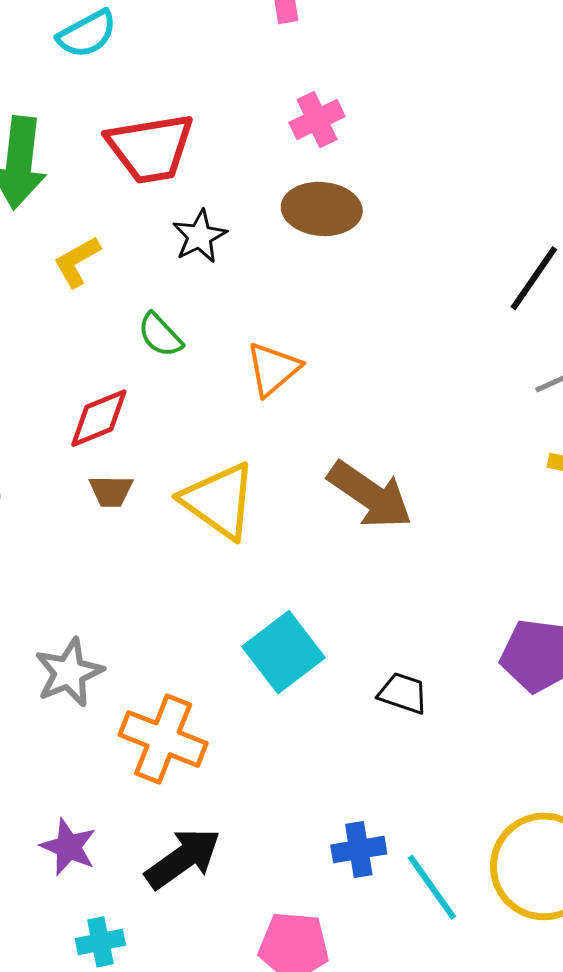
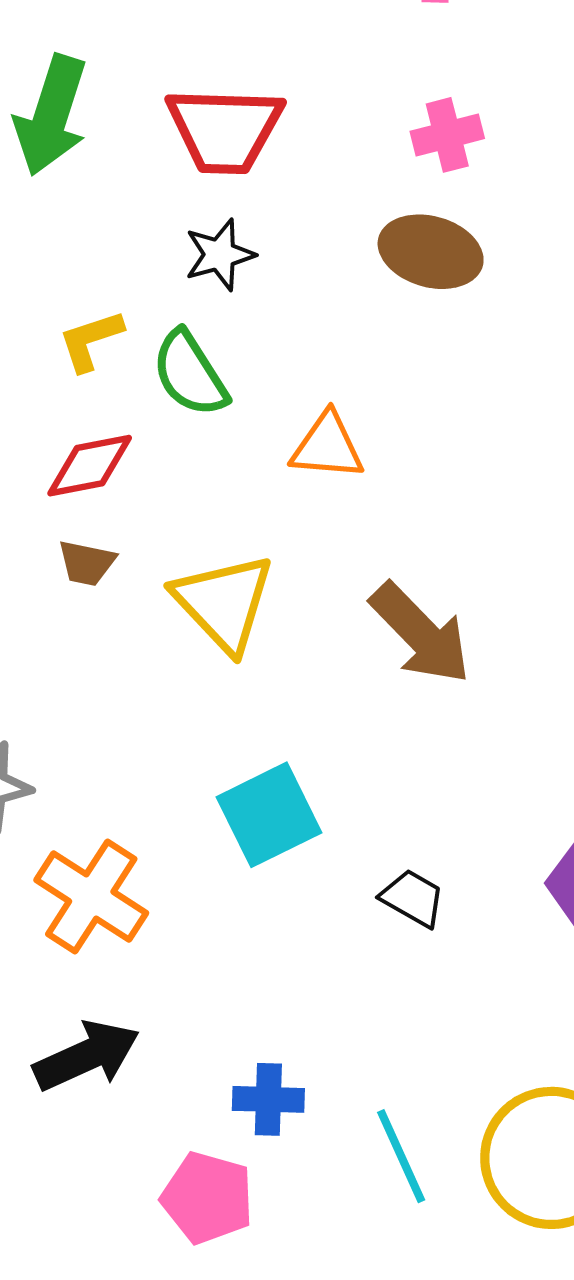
black star: (200, 236) -> (220, 255), moved
yellow L-shape: (77, 262) -> (91, 340), moved
green semicircle: (160, 335) -> (190, 374), size x1.4
orange triangle: (273, 369) -> (327, 446), turned 34
blue cross: (359, 849) -> (268, 1099), moved

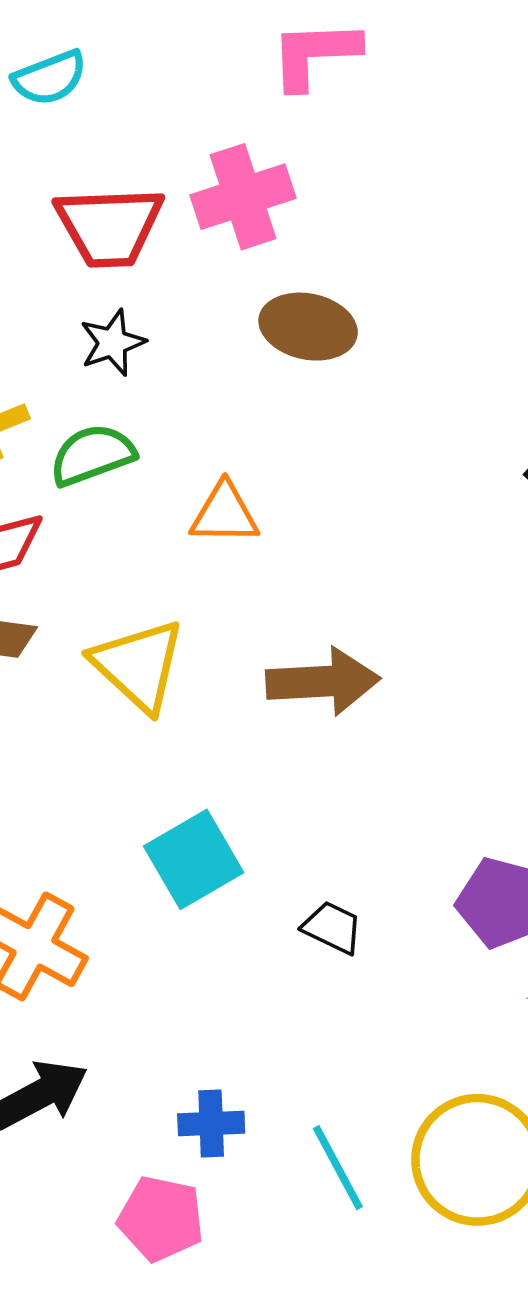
pink cross: (447, 135) -> (243, 197), moved, size x1.5
green semicircle: (190, 374) -> (92, 455), turned 106
brown arrow: (421, 634) -> (323, 682), turned -45

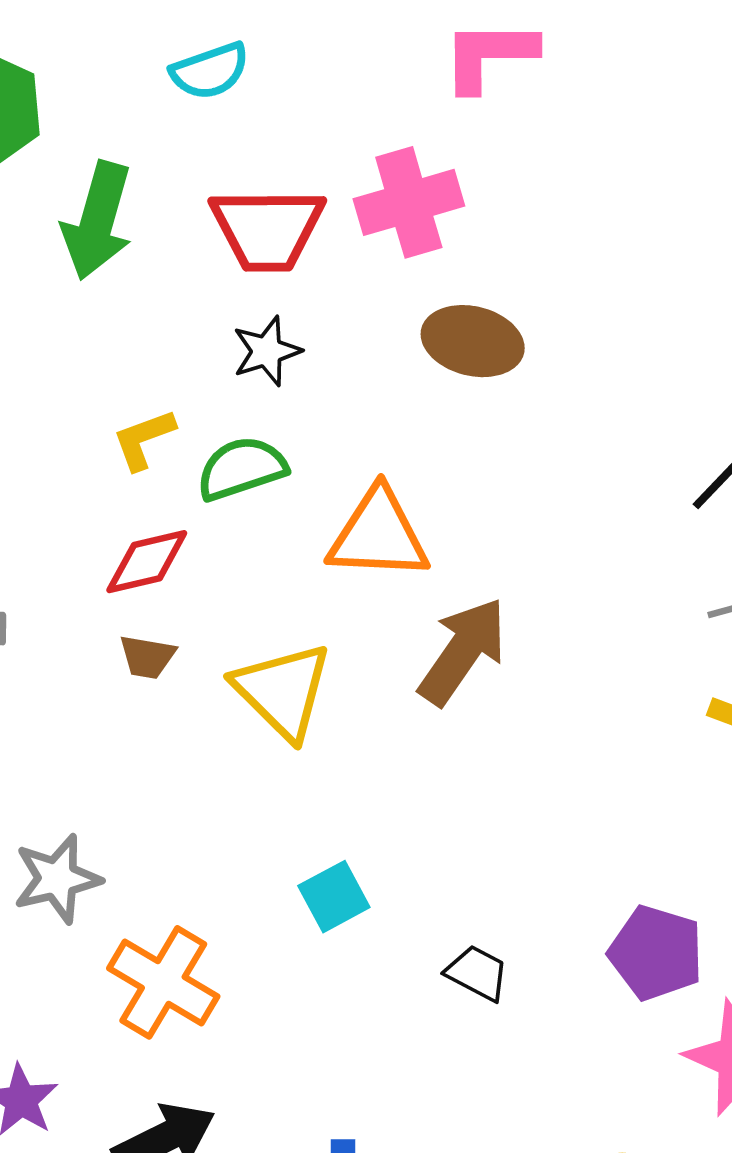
orange triangle: (225, 514) -> (378, 535), size x1.4
brown arrow: (323, 682) -> (463, 651), moved, turned -54
cyan square: (194, 859) -> (334, 897), size x0.7

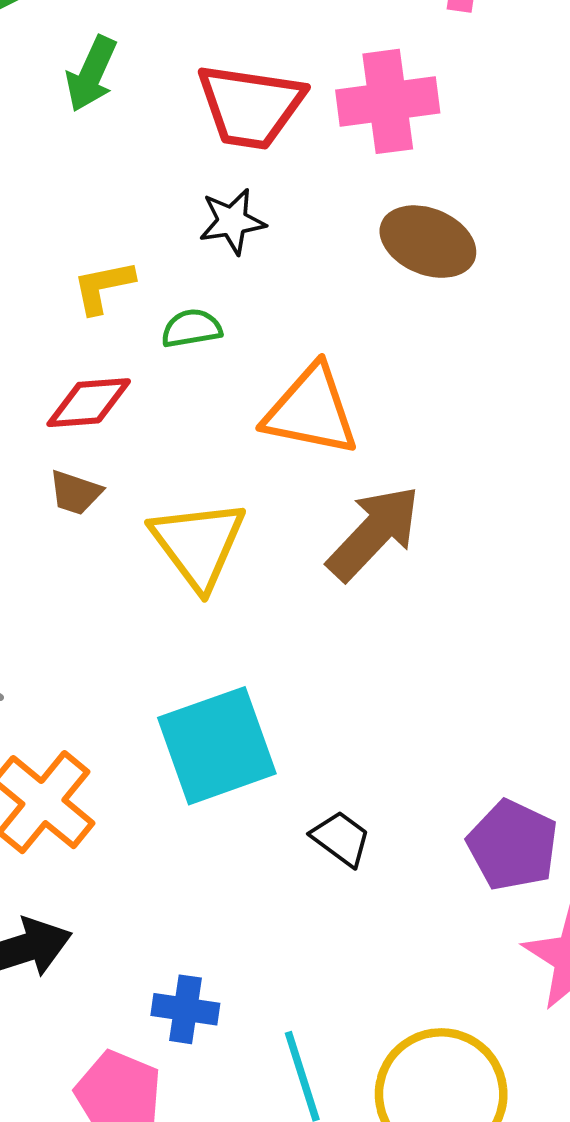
green arrow: (97, 221) -> (91, 74), size x0.7
green semicircle: (242, 468) -> (192, 328), size x0.7
cyan square: (334, 897) -> (217, 746), size x1.8

